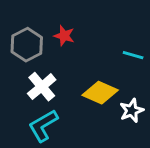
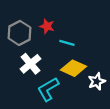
cyan line: (133, 55) -> (67, 43), moved
cyan L-shape: (43, 126) -> (48, 89), moved

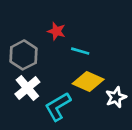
gray hexagon: (19, 33) -> (23, 55), moved
white cross: (30, 64) -> (27, 88), moved

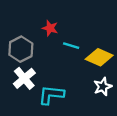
yellow diamond: (88, 81) -> (99, 57), moved
cyan L-shape: (58, 106) -> (51, 95), turned 36

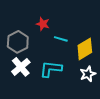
yellow diamond: (99, 57) -> (85, 49), turned -55
cyan L-shape: (51, 95) -> (51, 69), moved

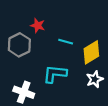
red star: (43, 24) -> (38, 25), moved
white cross: (21, 67) -> (24, 92), moved, turned -30

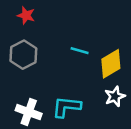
red star: (38, 25) -> (26, 15), moved
cyan L-shape: (55, 74) -> (67, 107), moved

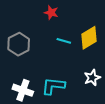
red star: (26, 15) -> (51, 13), moved
yellow diamond: (111, 64) -> (89, 38), moved

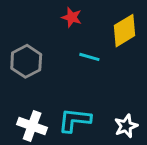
yellow diamond: (89, 38) -> (125, 31), moved
white star: (92, 78) -> (126, 126), moved

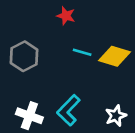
yellow diamond: (125, 31) -> (114, 56), moved, turned 48
cyan L-shape: (75, 120) -> (69, 110), turned -52

